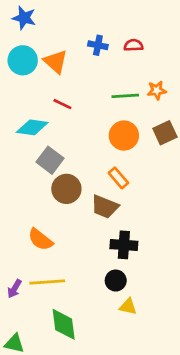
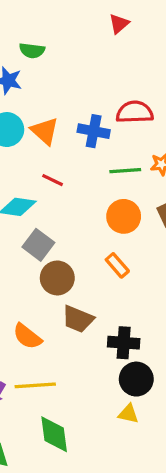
blue cross: (98, 45) -> (94, 131), moved, size x1.4
red semicircle: (133, 45) -> (135, 112), size x1.6
brown trapezoid: (105, 207) -> (78, 319), moved
black circle: (116, 281) -> (136, 379), moved, size x1.4

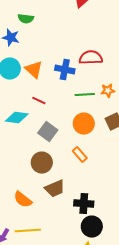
gray square: (38, 245) -> (48, 132), moved
brown trapezoid: (78, 319) -> (55, 189), turned -45

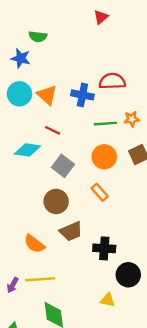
black circle: (92, 227) -> (128, 275), moved

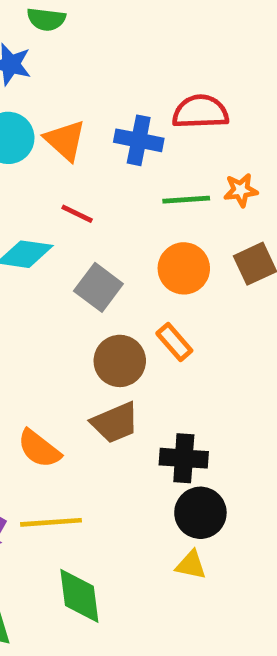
brown circle: (56, 201) -> (120, 361), moved
black circle: (128, 275) -> (200, 513), moved

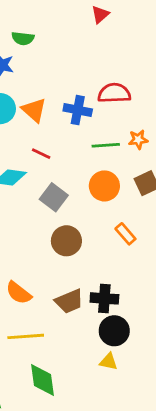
orange rectangle: (174, 342) -> (125, 234), moved
brown trapezoid: (115, 423) -> (69, 301), moved

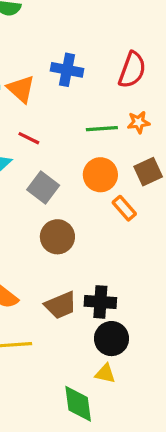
red semicircle: (114, 93) -> (132, 70), moved, turned 112
blue cross: (78, 110) -> (67, 70), moved
orange rectangle: (125, 234) -> (124, 208), moved
green diamond: (43, 380) -> (78, 404), moved

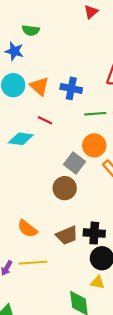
blue cross: (67, 70) -> (71, 88), moved
gray square: (43, 187) -> (75, 163), moved

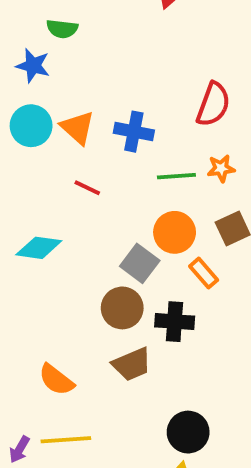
cyan diamond: (21, 139) -> (39, 248), moved
black cross: (94, 233) -> (175, 322), moved
brown trapezoid: (67, 235) -> (132, 364), moved

